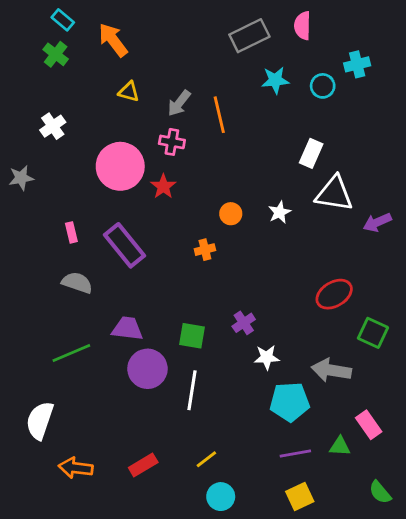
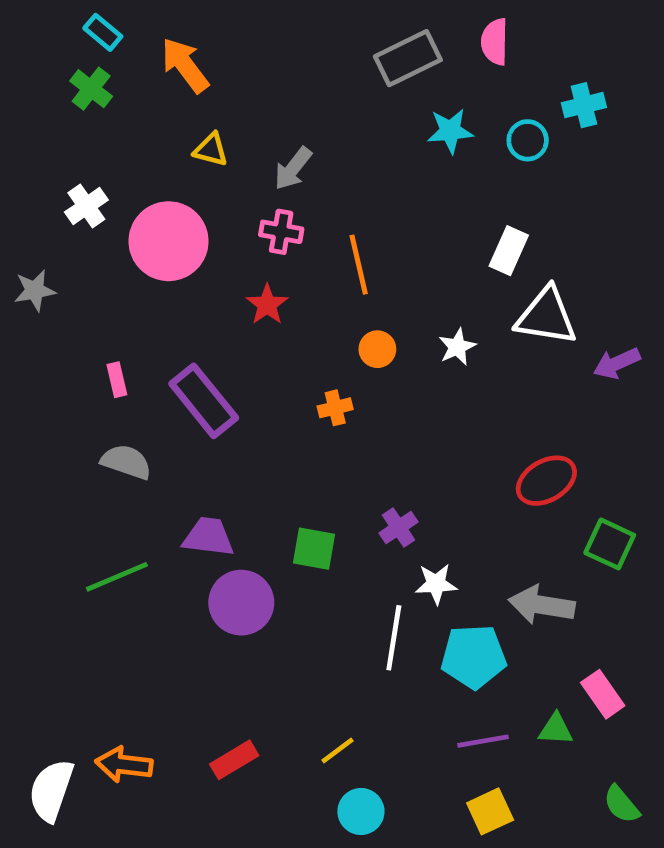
orange line: (219, 115) -> (359, 265), moved
pink circle: (120, 166) -> (169, 241), moved
white line: (192, 390) -> (394, 638), moved
white semicircle: (40, 420) -> (51, 790), moved

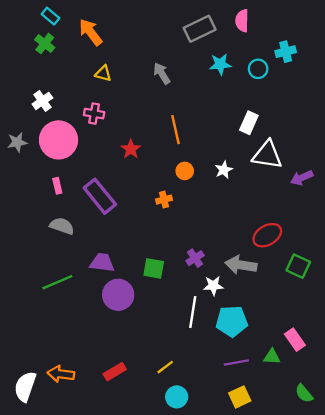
gray arrow: (293, 168) -> (162, 73), moved, turned 110
pink cross: (281, 232) -> (94, 114), moved
pink circle: (169, 241) -> (59, 140), moved
gray arrow: (542, 605) -> (241, 265), moved

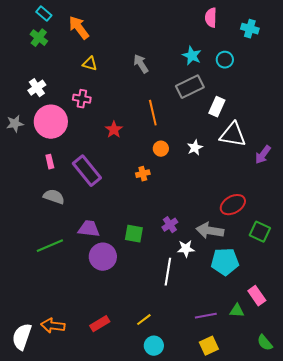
gray rectangle: (200, 29) -> (190, 87), moved
cyan cross: (286, 52) -> (250, 29), moved, turned 30
cyan star: (220, 64) -> (192, 56), turned 30
purple arrow: (302, 178) -> (263, 155), turned -30
cyan pentagon: (232, 321) -> (225, 262), moved

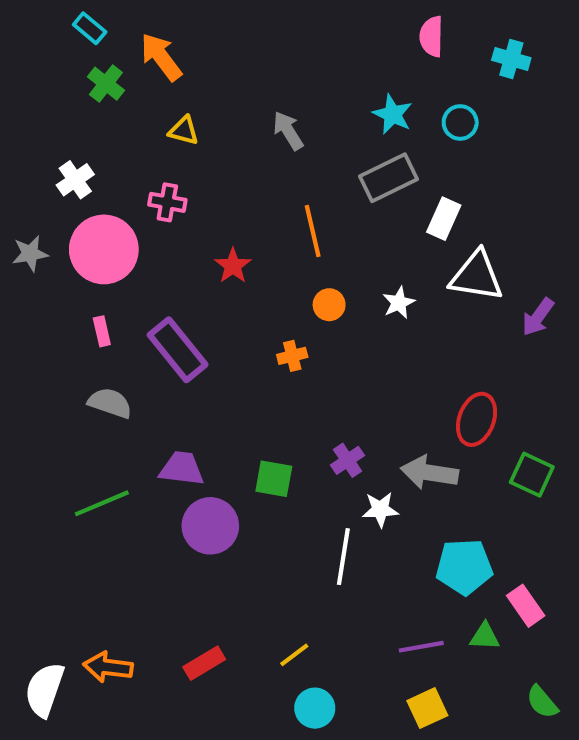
green cross: (39, 38) -> (106, 84), moved
red ellipse: (233, 205) -> (477, 419), turned -40
cyan pentagon: (225, 262) -> (464, 567), moved

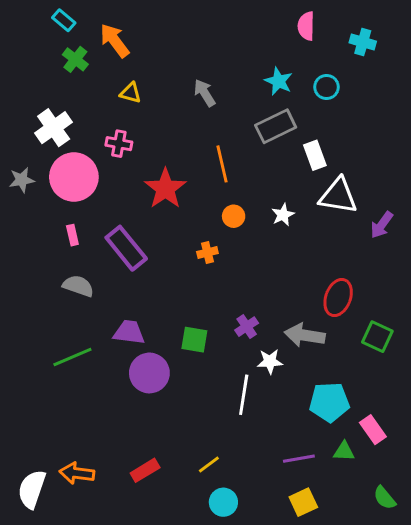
white cross: (75, 180) -> (54, 128), size x1.4
white rectangle: (444, 219) -> (315, 155), turned -44
red star: (233, 266) -> (165, 189), size x1.6

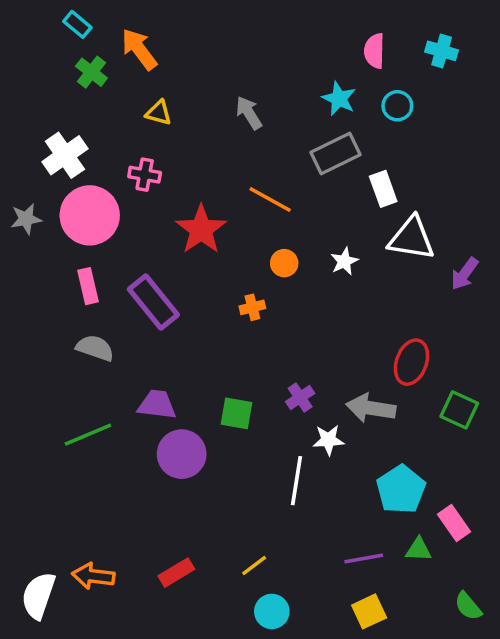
pink semicircle: (306, 26) -> (374, 51), moved
orange line: (222, 164) -> (270, 199), turned -48
pink rectangle: (72, 235) -> (88, 286), size x1.4
cyan pentagon: (329, 402) -> (401, 489), turned -30

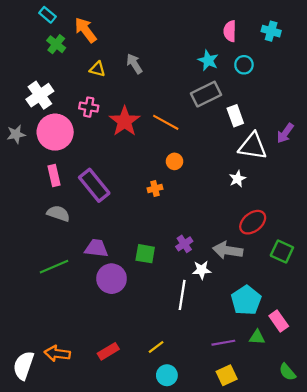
gray arrow: (249, 113) -> (134, 64), moved
red star: (201, 230) -> (125, 121), moved
white star: (344, 261) -> (237, 179), moved
purple arrow: (465, 274) -> (285, 133), moved
red ellipse: (411, 362) -> (253, 222), turned 32

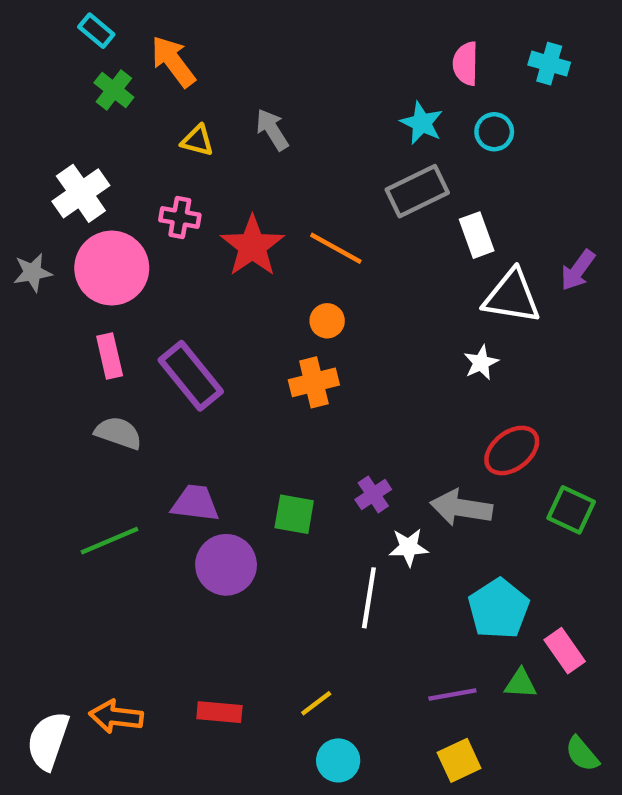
orange circle: (174, 161) -> (327, 321), moved
orange cross: (155, 189) -> (314, 382), size x1.5
red rectangle: (108, 351) -> (219, 712), turned 36

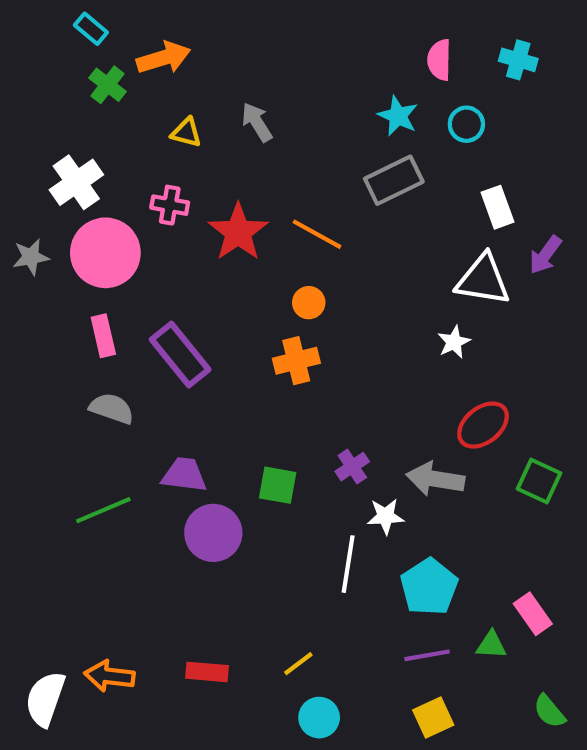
orange arrow: (173, 61) -> (163, 58), turned 110
white rectangle: (477, 235) -> (498, 207), moved
cyan pentagon: (499, 609) -> (429, 587), moved

